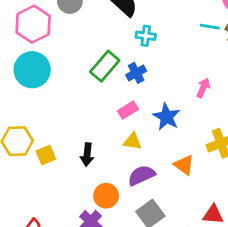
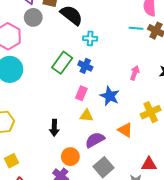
blue cross: (136, 73) -> (85, 66), turned -32
pink rectangle: (128, 110) -> (81, 93), turned -32
yellow square: (46, 155) -> (11, 161), moved

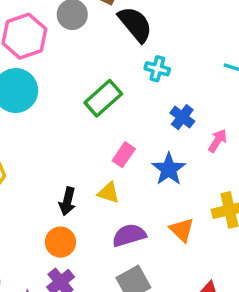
blue cross: (85, 66) -> (182, 117), moved
yellow triangle: (87, 116) -> (108, 193), moved
orange circle: (70, 157) -> (60, 242), moved

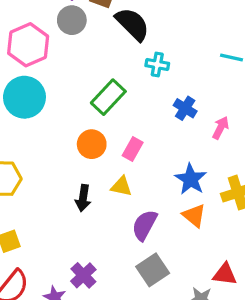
blue star: (169, 169) -> (191, 179), moved
purple semicircle: (129, 235) -> (144, 225), turned -40
orange circle: (60, 242) -> (92, 144), moved

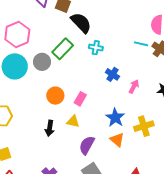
gray circle: (72, 20) -> (42, 62), moved
green rectangle: (108, 97) -> (63, 49), moved

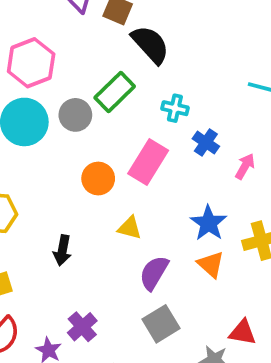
cyan cross: (96, 48) -> (175, 108), moved
pink rectangle: (80, 99) -> (148, 162), moved, size x1.6
black arrow: (50, 128) -> (62, 250), moved

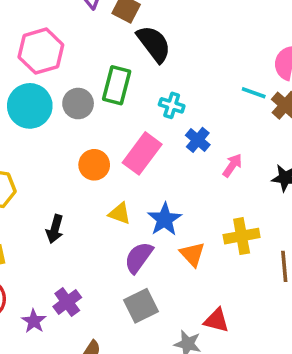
green rectangle: (115, 92) -> (117, 85), turned -36
blue star: (209, 223) -> (165, 219), moved

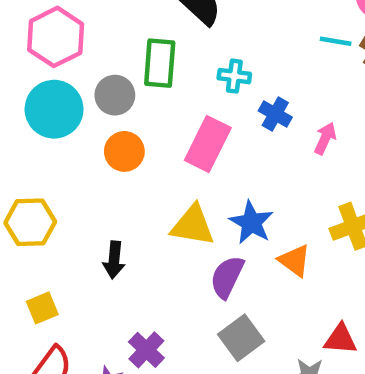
orange circle: (94, 165) -> (124, 151), moved
yellow triangle: (120, 213) -> (193, 225), size x1.5

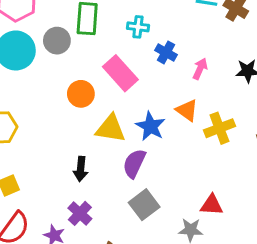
pink rectangle: (208, 144) -> (120, 73), turned -68
orange circle: (124, 151) -> (81, 94), moved
black arrow: (114, 260) -> (81, 169), moved
orange triangle: (295, 261) -> (187, 110), moved

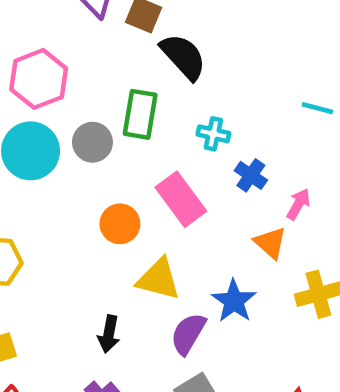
orange triangle: (187, 110) -> (270, 243), moved
blue star: (150, 126) -> (234, 301), moved

